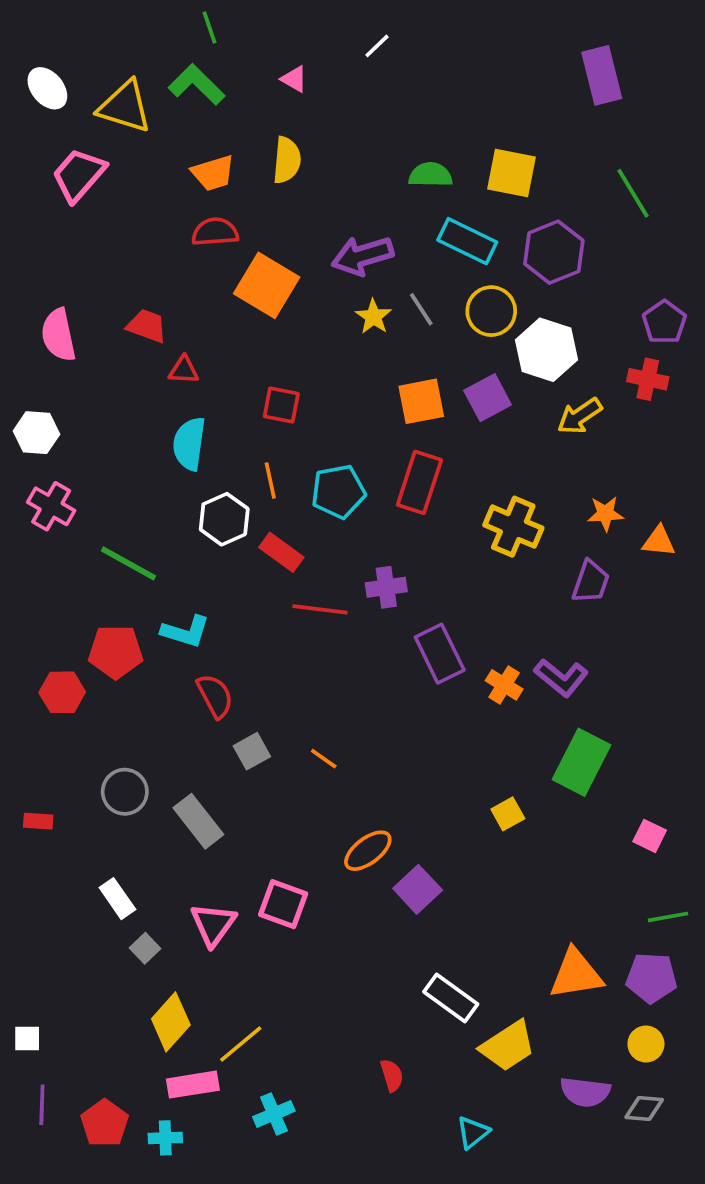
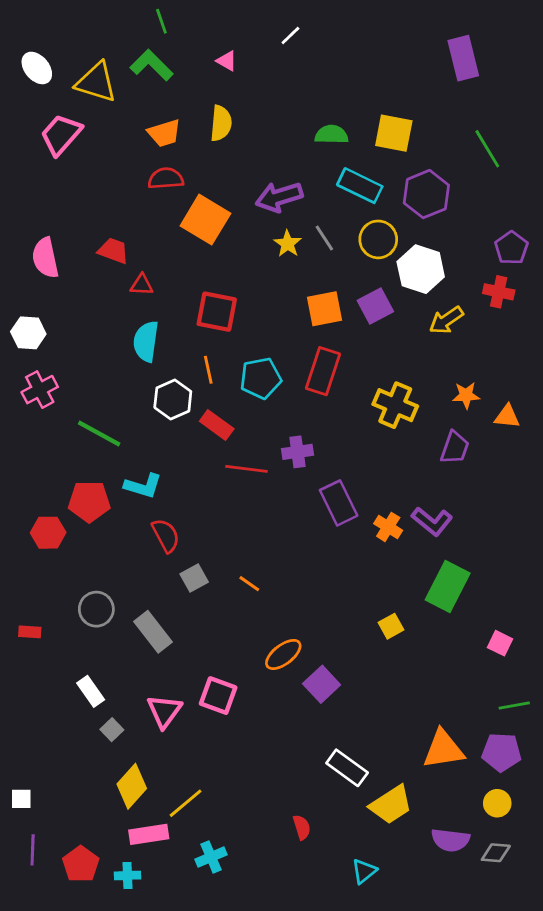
red square: (281, 405) -> (217, 312), size x1.4
pink cross: (51, 506) -> (40, 390), turned 32

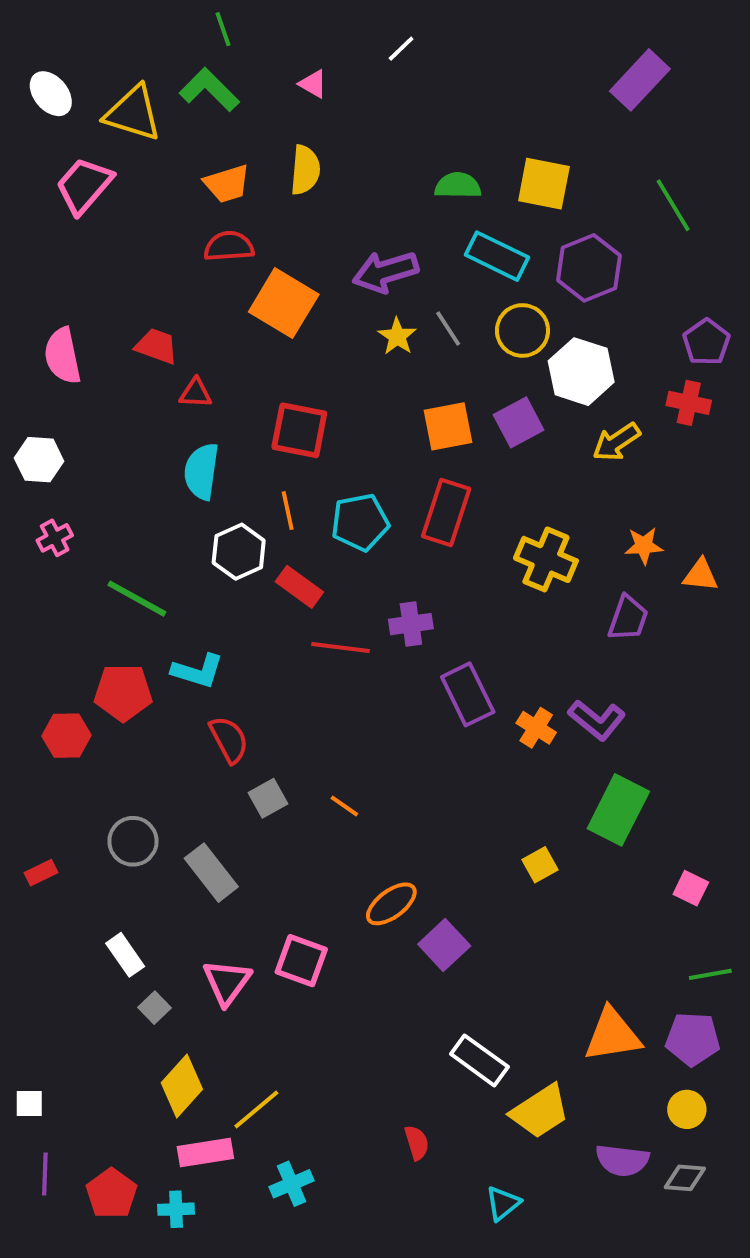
purple rectangle: (463, 58) -> (640, 80), turned 57
pink cross: (40, 390) -> (55, 538), size x0.7
red rectangle: (30, 632) -> (41, 873), turned -30

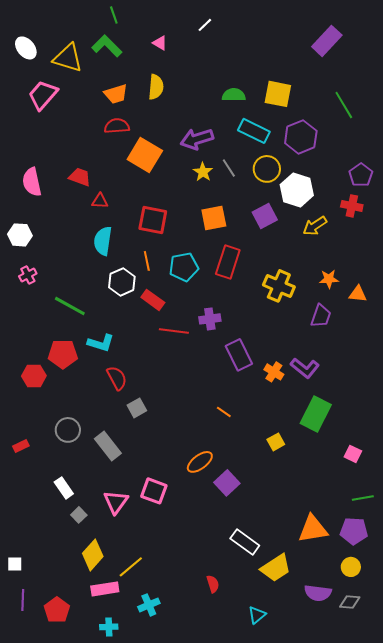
orange square: (448, 426) -> (214, 218), moved
orange line: (344, 806) -> (224, 412), moved
cyan cross: (176, 1209) -> (109, 627), moved

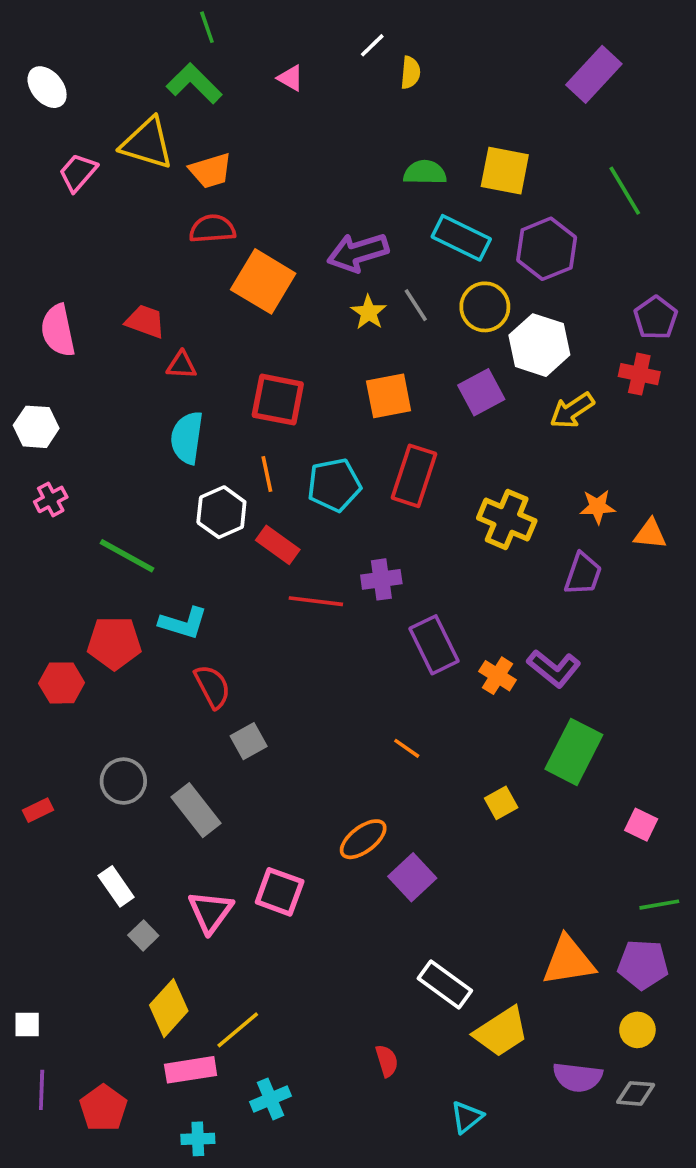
yellow triangle: (68, 58) -> (147, 143), moved
yellow semicircle: (156, 87) -> (410, 73), moved, size x0.7
pink trapezoid: (43, 95) -> (78, 172), size x0.7

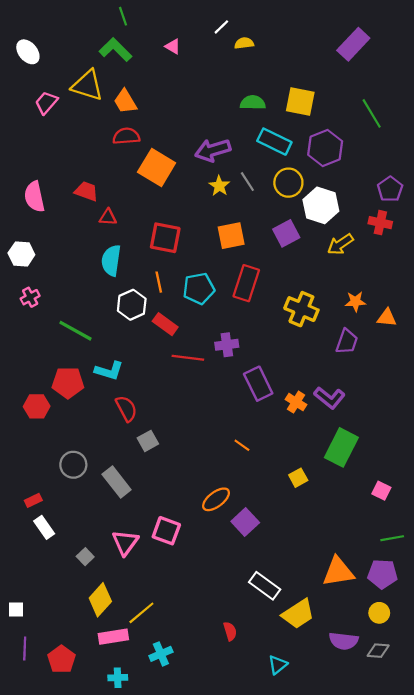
yellow semicircle: (410, 73) -> (244, 43), turned -102
orange trapezoid: (211, 171) -> (125, 102), turned 76
red rectangle: (38, 810) -> (33, 500), moved
white rectangle: (116, 886) -> (44, 527), moved

